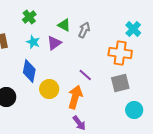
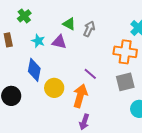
green cross: (29, 17) -> (24, 16), moved
purple triangle: (54, 43) -> (59, 42), turned 49
purple arrow: (79, 123) -> (84, 122), turned 56

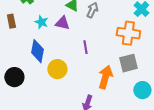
purple line: (90, 74) -> (85, 47), moved, turned 40
orange arrow: (80, 96) -> (105, 77), moved

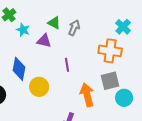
cyan star: (41, 22) -> (23, 30), moved
orange arrow: (105, 77) -> (87, 95), turned -30
cyan circle: (142, 90) -> (124, 98), moved

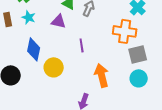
cyan star: (23, 30) -> (29, 17), moved
gray square: (110, 81) -> (138, 54), moved

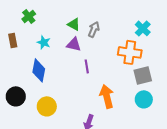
cyan star: (29, 17) -> (44, 42), moved
purple triangle: (59, 21) -> (74, 44), moved
yellow circle: (54, 67) -> (47, 106), moved

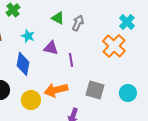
purple triangle: (74, 44) -> (51, 48), moved
orange cross: (130, 52) -> (114, 46), turned 35
gray square: (143, 75) -> (95, 90), moved, turned 30
orange arrow: (107, 96) -> (56, 90), moved, turned -90

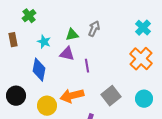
green triangle: (58, 18) -> (72, 35), moved, turned -40
orange cross: (114, 46) -> (141, 59), moved
gray square: (95, 90) -> (111, 96), turned 36

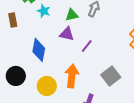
cyan star: (44, 42) -> (44, 11), moved
purple line: (87, 66) -> (87, 46), turned 48
orange arrow: (72, 96) -> (72, 76), turned 110

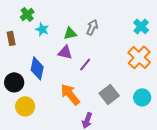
black circle: (16, 76) -> (14, 82), moved
orange arrow: (72, 76) -> (70, 94), turned -45
yellow circle: (47, 86) -> (25, 106), moved

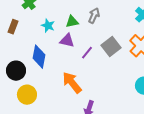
cyan star: (42, 29) -> (48, 26), moved
brown rectangle: (11, 38) -> (13, 27), turned 32
gray square: (109, 94) -> (111, 47), moved

